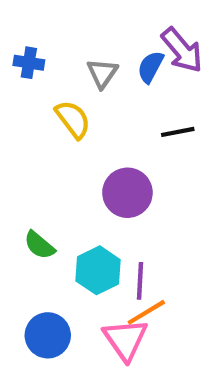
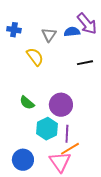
blue semicircle: (151, 67) -> (72, 32), turned 56
purple circle: (127, 193) -> (61, 105), moved
green semicircle: (39, 245) -> (27, 103), moved

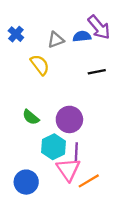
blue cross: (14, 30) -> (16, 34), turned 32
gray triangle: (49, 35) -> (56, 40), turned 35
orange line: (70, 149) -> (89, 181), moved
pink triangle: (60, 162) -> (68, 170), moved

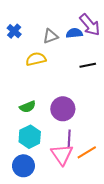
yellow semicircle: (40, 65) -> (36, 59), turned -66
green semicircle: (31, 117) -> (28, 107), turned -63
cyan hexagon: (53, 147) -> (30, 137), moved
orange line: (89, 181) -> (87, 152), moved

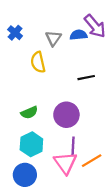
gray triangle: (50, 36) -> (53, 38), turned -35
yellow semicircle: (36, 59) -> (38, 62), turned -90
black line: (88, 65) -> (86, 78), moved

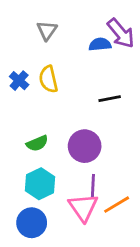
blue cross: (15, 33) -> (19, 81), moved
gray triangle: (53, 38) -> (47, 30), moved

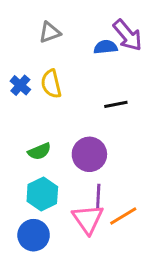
gray triangle: (47, 30) -> (50, 32), turned 35

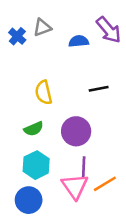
blue semicircle: (106, 47) -> (79, 41), moved
yellow semicircle: (51, 84) -> (44, 92), moved
blue cross: (20, 85) -> (17, 36), moved

